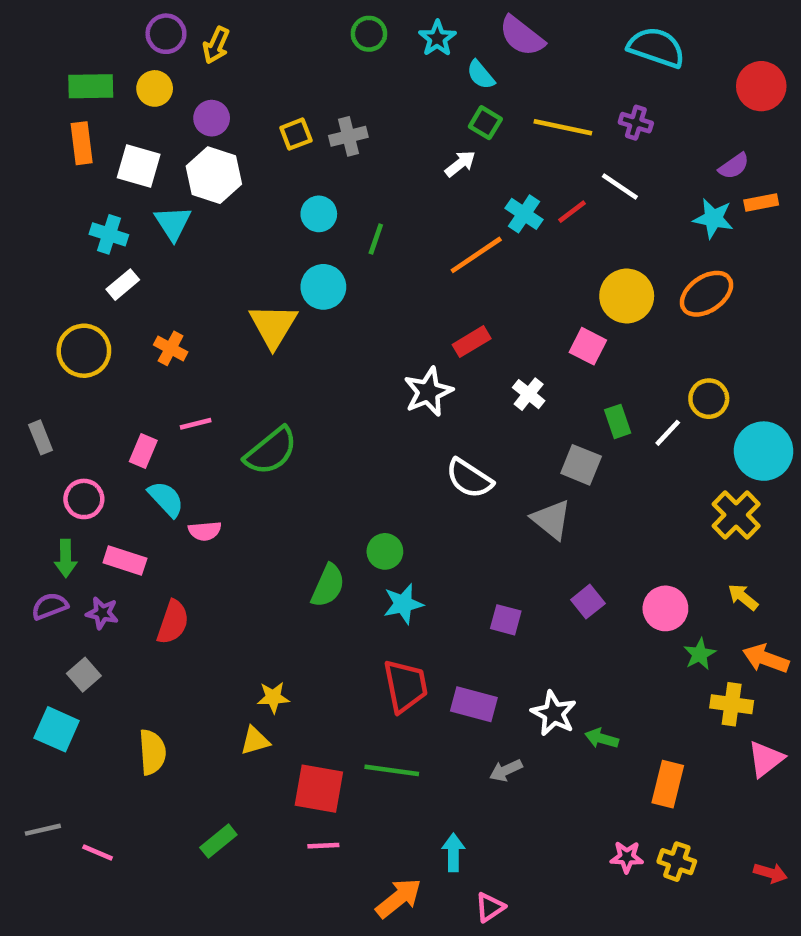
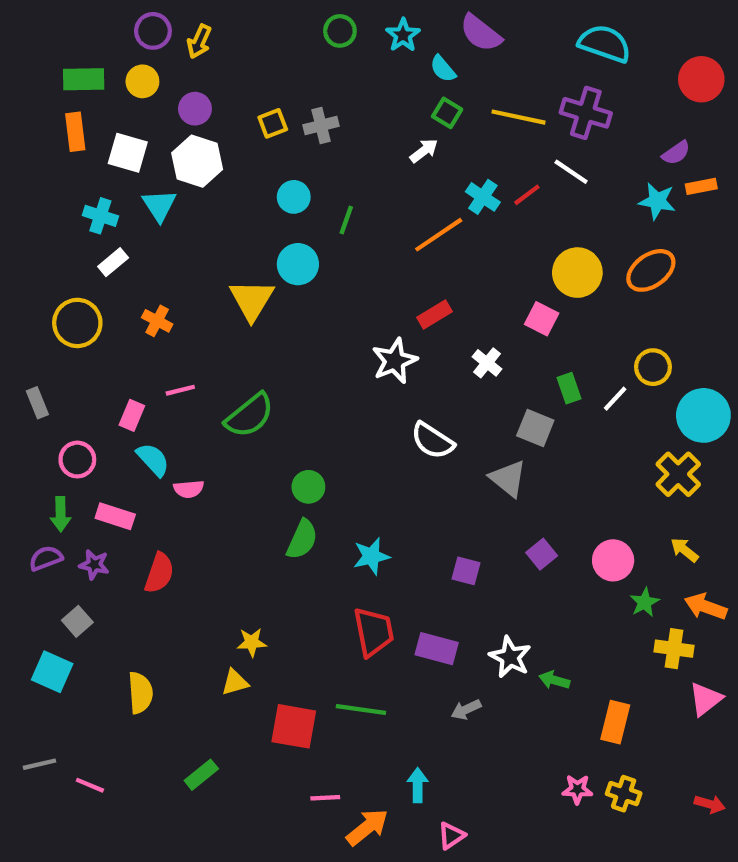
purple cross: (636, 123) -> (586, 113), size x1.6
green circle: (385, 551) -> (308, 487), moved
pink line: (323, 846) -> (325, 798), moved

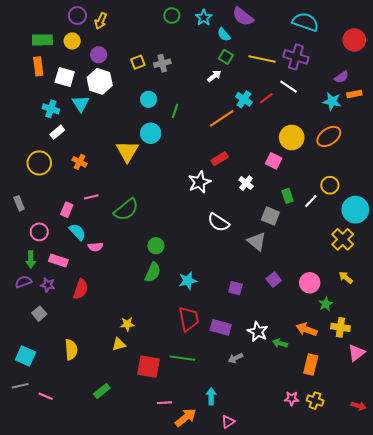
orange arrow: (706, 607) -> (307, 329), moved
cyan square: (52, 672) -> (25, 356), moved

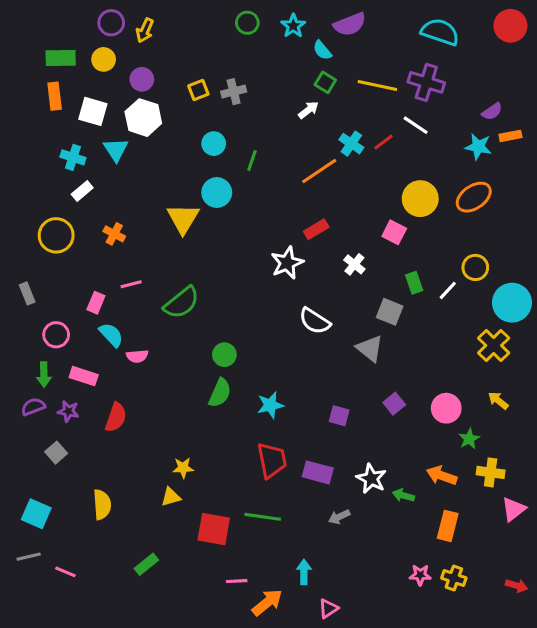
purple semicircle: (243, 17) -> (350, 24), turned -60
red circle: (354, 40) -> (510, 26), moved

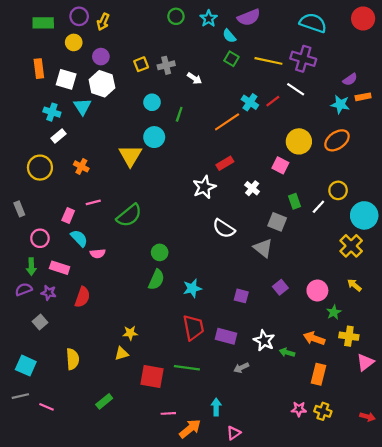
green rectangle: (61, 58) -> (43, 23), moved
white arrow: (309, 110) -> (194, 78), moved, turned 72

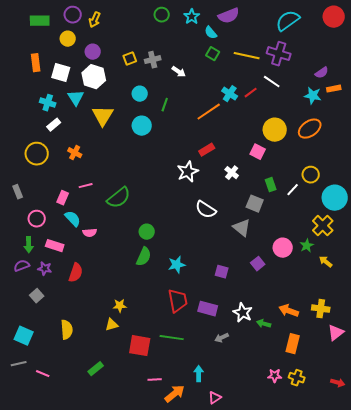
cyan semicircle: (313, 23) -> (288, 21), turned -55
yellow triangle: (130, 156) -> (103, 116), moved
pink circle: (317, 290) -> (283, 248), moved
green star: (334, 312) -> (307, 246), moved

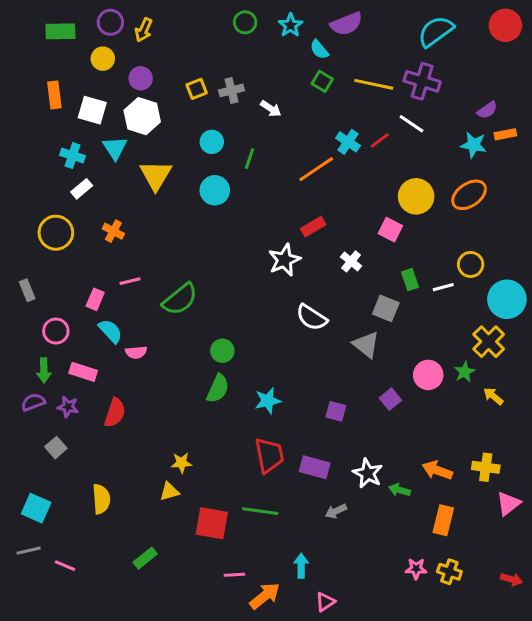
white line: (293, 190) -> (443, 287), turned 32

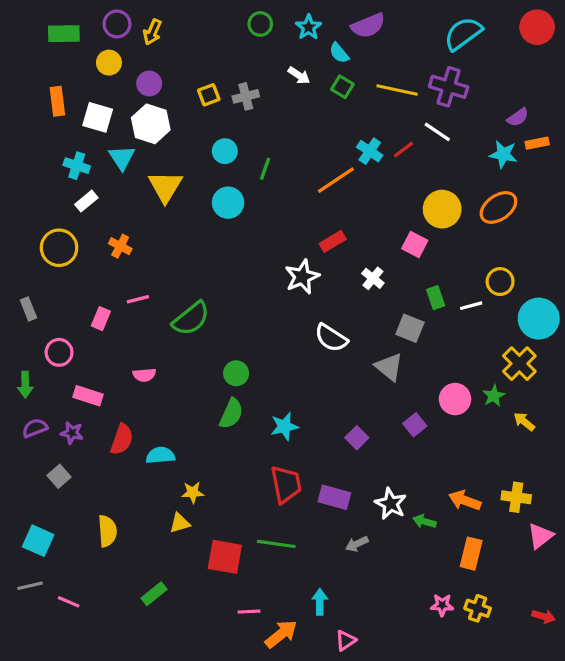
white arrow: (271, 109) -> (299, 75), moved
cyan semicircle: (110, 331) -> (160, 455), moved, turned -52
green arrow: (44, 370) -> (25, 385), moved
purple square: (336, 411) -> (357, 438), turned 30

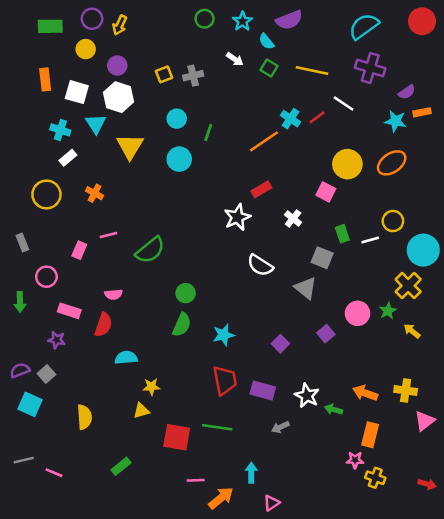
purple cross: (449, 87) -> (370, 68), moved
purple semicircle: (35, 428) -> (20, 370), moved
red semicircle: (122, 439) -> (103, 325), moved
cyan square: (38, 541) -> (30, 404), moved
pink star: (442, 605) -> (355, 460), moved

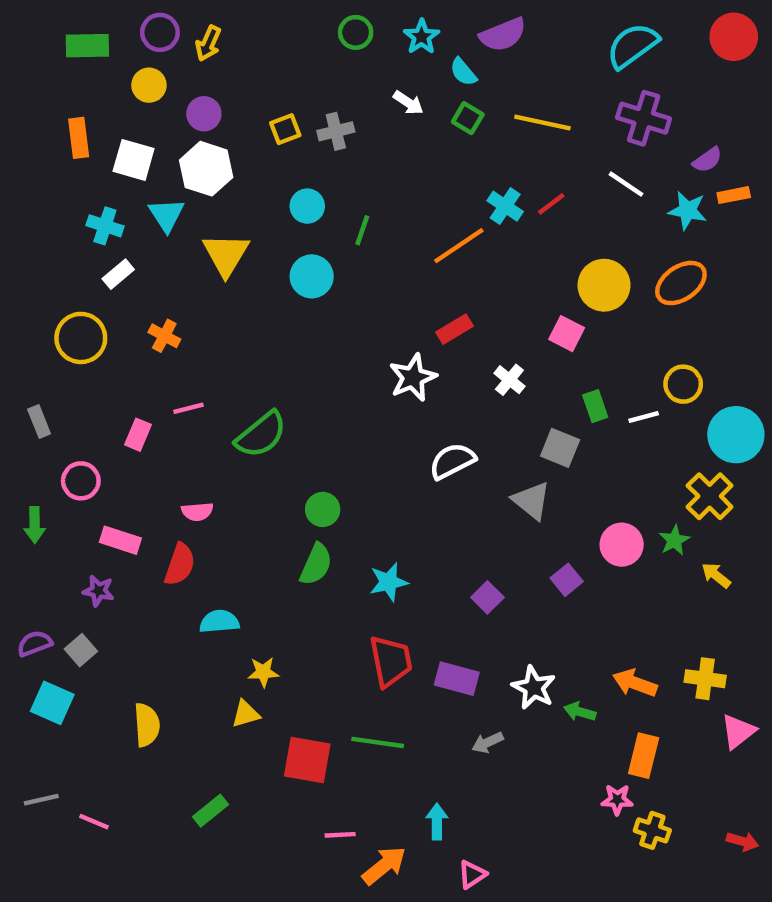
white line: (344, 103) -> (626, 184), moved
white semicircle: (260, 265) -> (452, 461), turned 120

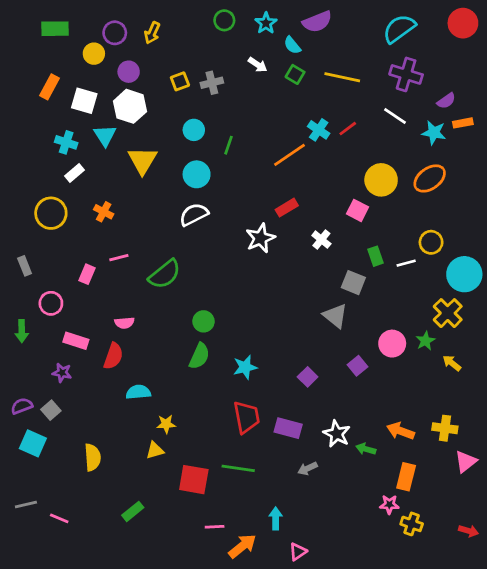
purple circle: (160, 32) -> (115, 33), moved
yellow arrow: (208, 43) -> (152, 33), moved
orange rectangle: (79, 138) -> (50, 87), turned 35
white semicircle: (452, 461) -> (194, 215), moved

